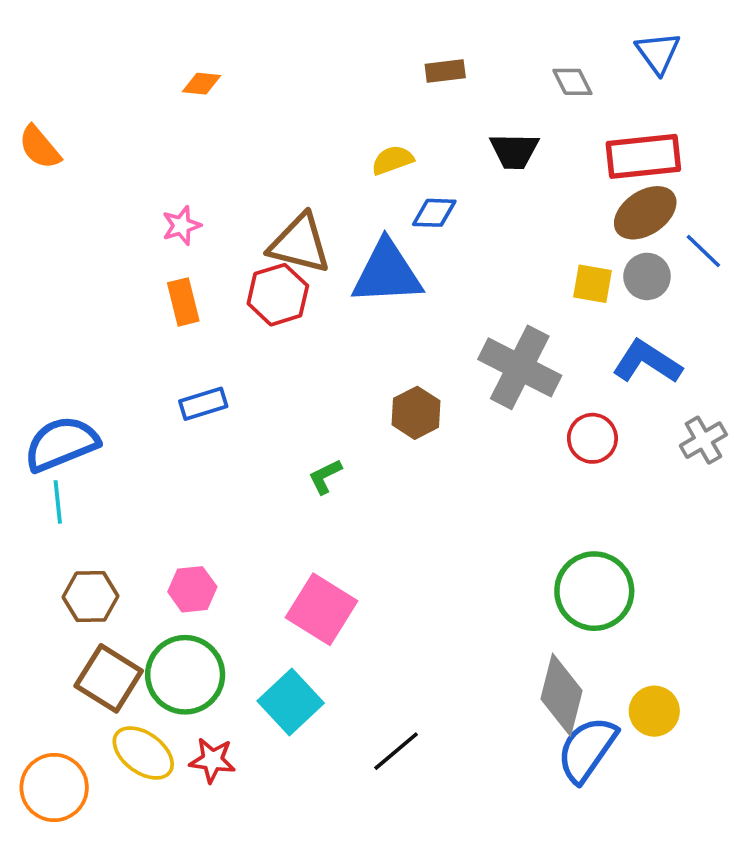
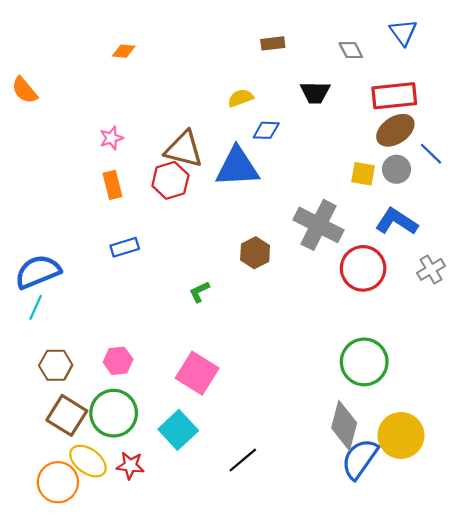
red circle: (592, 438) -> (363, 268), size x1.5
cyan line: (58, 502) -> (36, 307), turned 30
yellow circle: (654, 711) -> (401, 435), size x1.5
orange circle: (54, 788) -> (58, 482), moved

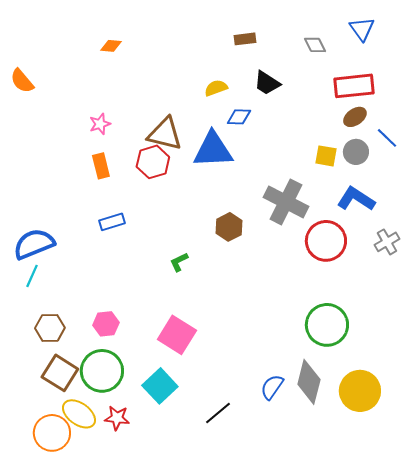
black trapezoid: (315, 92) -> (267, 83), moved, turned 32
brown ellipse: (395, 130) -> (355, 117), size x0.7
blue semicircle: (360, 459) -> (272, 387), moved, size x0.7

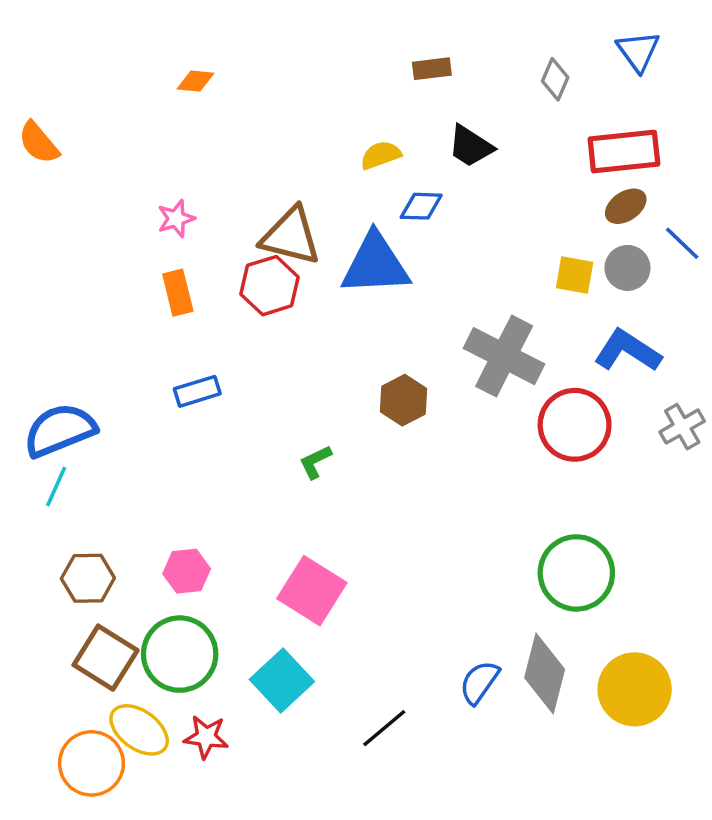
gray diamond: (315, 45) -> (555, 79), turned 50

